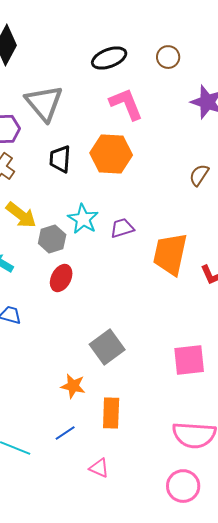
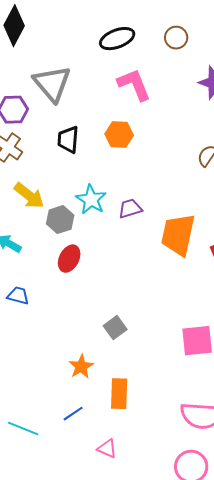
orange hexagon: (111, 154) -> (119, 135), size x0.7
gray square: (107, 347) -> (115, 328), size x0.7
orange star: (73, 386) -> (81, 367), turned 30

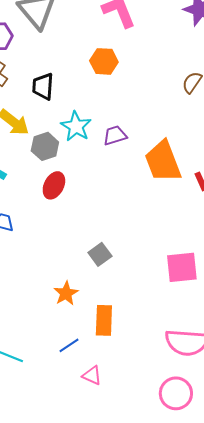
black trapezoid: (68, 140) -> (43, 86), moved
orange trapezoid: (178, 235) -> (163, 161), turned -33
blue line: (73, 414) -> (69, 345), moved

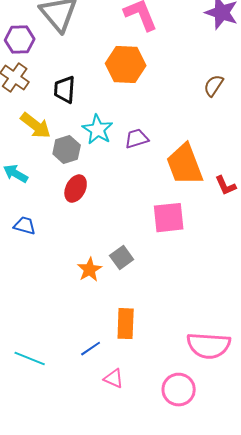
orange hexagon: (104, 61) -> (126, 65), size x1.4
pink square: (182, 267) -> (169, 218), moved
orange star: (66, 293) -> (90, 270), moved
pink circle: (176, 393) -> (179, 390), moved

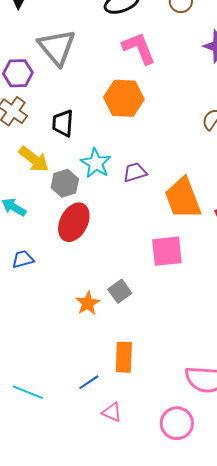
red ellipse: (76, 189) -> (74, 222), size x1.4
blue trapezoid: (25, 226) -> (23, 259), turned -30

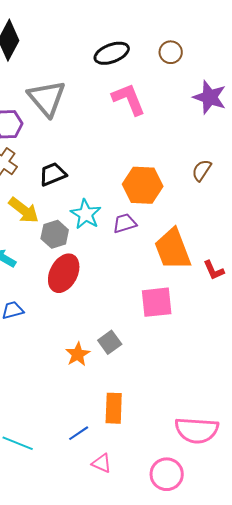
orange hexagon: (124, 98) -> (143, 185), moved
black trapezoid: (63, 123) -> (53, 174), turned 64

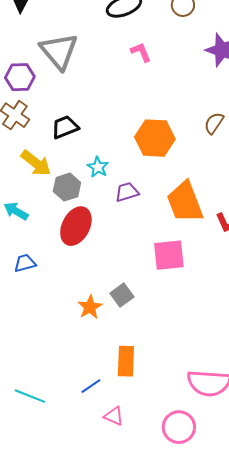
pink L-shape: (129, 99) -> (141, 52), size x0.6
cyan star: (86, 214) -> (98, 167), size x0.7
purple trapezoid: (125, 223) -> (127, 192), moved

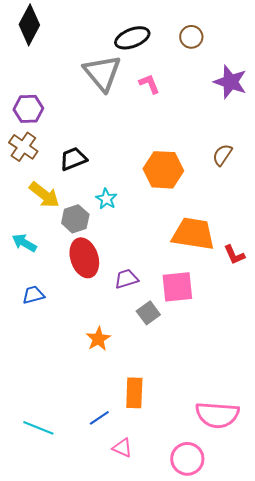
gray triangle: (59, 51) -> (102, 73), moved
purple trapezoid: (127, 192) -> (126, 279), moved
orange trapezoid: (185, 202) -> (193, 234), turned 120
red ellipse: (76, 226) -> (84, 258), turned -45
gray square: (122, 295) -> (148, 313), moved

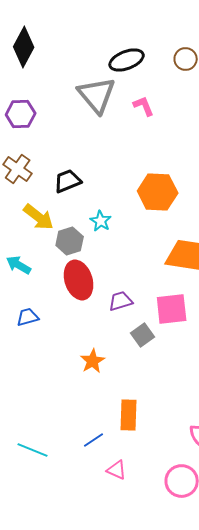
purple hexagon: (28, 109) -> (21, 114), moved

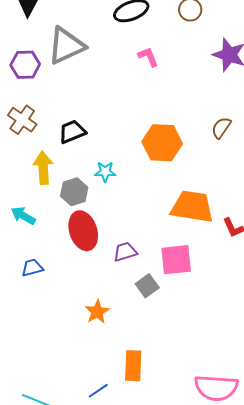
gray triangle: (97, 95) -> (66, 46), moved, turned 45
yellow arrow: (39, 217) -> (43, 168), turned -132
cyan star: (101, 221) -> (105, 172), turned -30

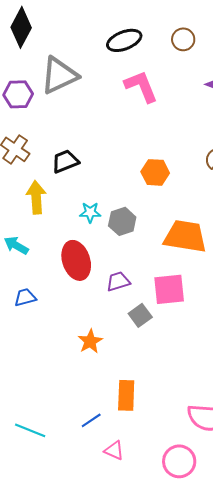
pink L-shape: (148, 57) -> (141, 86), size x1.6
orange hexagon: (162, 143) -> (155, 172), size x0.7
cyan star: (105, 172) -> (90, 212), moved
gray hexagon: (74, 192) -> (122, 221), moved

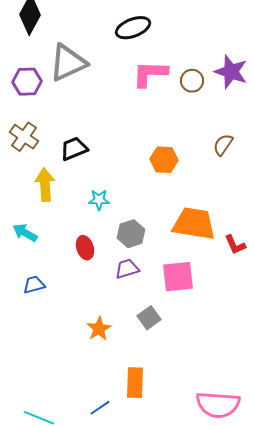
brown circle: (183, 39) -> (192, 81), moved
pink L-shape: (141, 86) -> (150, 74), turned -66
gray hexagon: (122, 221) -> (131, 234), moved
red ellipse: (76, 260) -> (85, 248), size x0.6
gray square: (140, 315) -> (149, 318), moved

